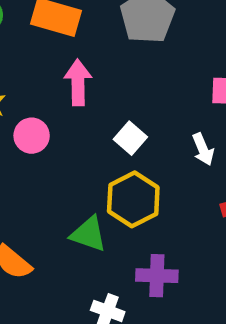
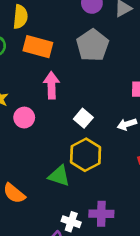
white arrow: (203, 149) -> (127, 124), turned 96
purple cross: (157, 276) -> (101, 214), moved

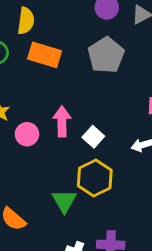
pink arrow: (51, 85) -> (62, 121), moved
green triangle: (59, 176) -> (64, 201), turned 40

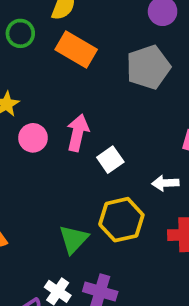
yellow hexagon: (95, 178) -> (121, 220), moved
green triangle: (64, 201) -> (74, 239), moved

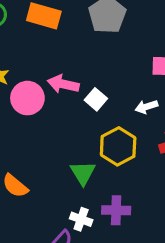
pink arrow: (78, 133) -> (63, 84), turned -76
pink circle: (33, 138) -> (27, 98), size x1.4

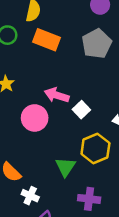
pink circle: (27, 98) -> (35, 118), moved
white cross: (81, 219) -> (30, 196), moved

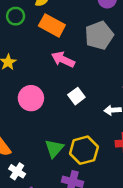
pink arrow: (57, 95) -> (63, 59), moved
yellow hexagon: (95, 149) -> (84, 150), moved

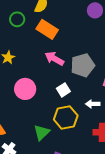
gray pentagon: (99, 35) -> (83, 65), moved
yellow hexagon: (84, 150) -> (66, 118), moved

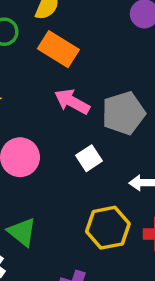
yellow hexagon: (66, 118) -> (108, 228), moved
green triangle: (42, 132) -> (22, 232), moved, turned -36

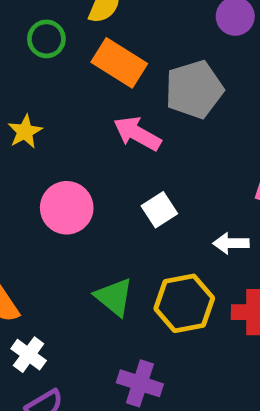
gray pentagon: (123, 113) -> (194, 89), moved
green triangle: (22, 232) -> (114, 297), moved

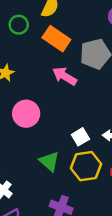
white square: (159, 210) -> (80, 137), moved

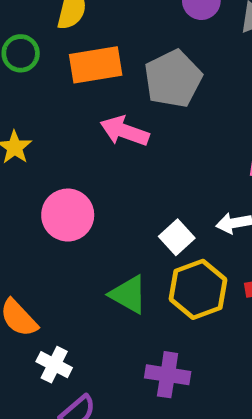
orange rectangle: (56, 39) -> (96, 65), turned -32

